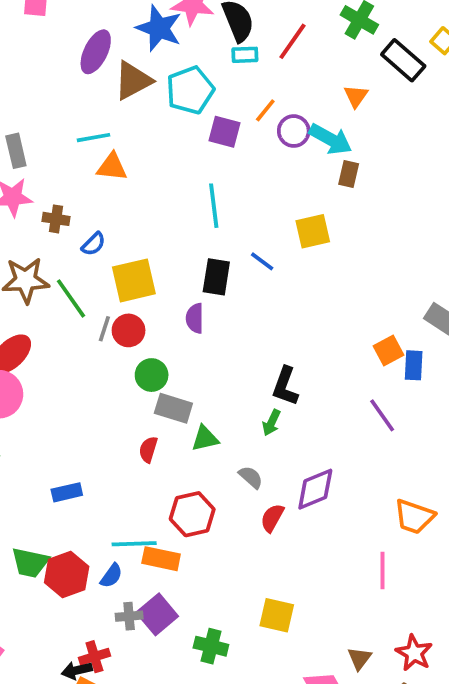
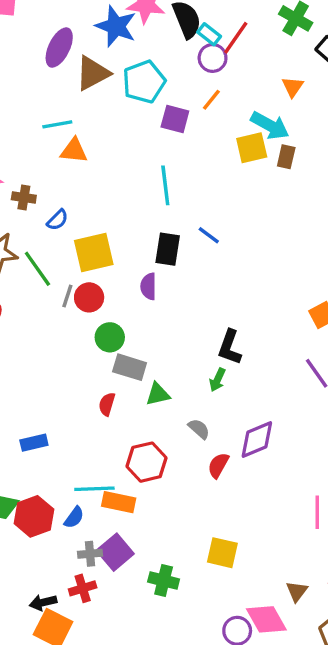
cyan rectangle: (245, 55) -> (209, 34), moved, turned 40
purple circle: (294, 131) -> (213, 58), moved
yellow square: (313, 231) -> (252, 148), moved
red cross: (94, 657) -> (83, 588), moved

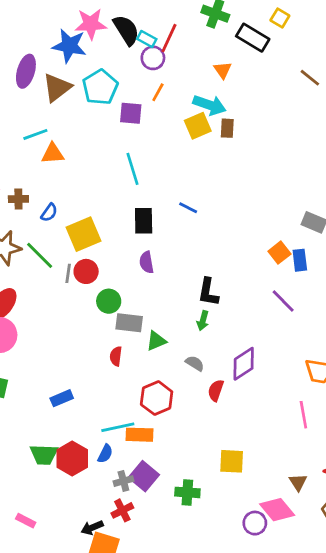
blue line: (209, 235) -> (188, 208), moved
purple semicircle: (148, 286) -> (146, 262), moved

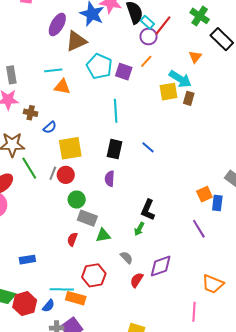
cyan pentagon: (100, 87) -> (99, 66), moved, turned -30
green line: (40, 255) -> (29, 168), moved

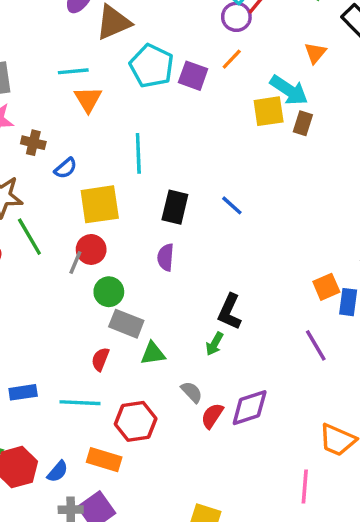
orange triangle: (62, 87) -> (88, 99), turned 48
cyan line: (116, 111) -> (138, 153), moved
gray line: (53, 173) -> (75, 263), moved
red semicircle: (137, 280) -> (212, 416), moved
cyan line: (62, 289) -> (80, 403), moved

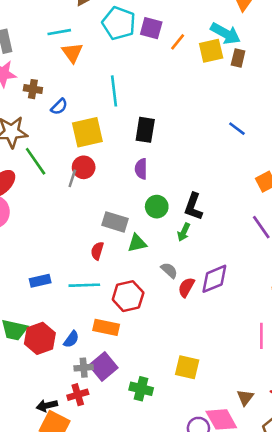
orange line: (232, 59) -> (178, 42), moved
blue line: (232, 205) -> (237, 129), moved
green circle: (109, 292) -> (157, 207), moved

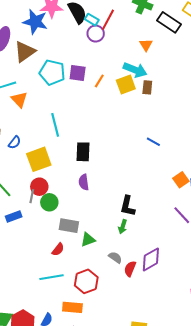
green circle: (157, 207) -> (49, 202), moved
red semicircle: (97, 251) -> (58, 249), turned -152
blue rectangle: (40, 281) -> (14, 216), moved

